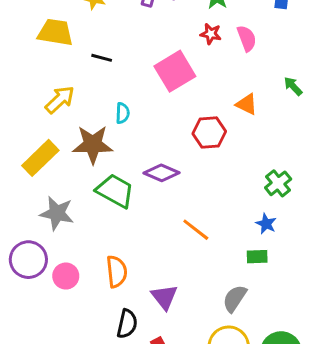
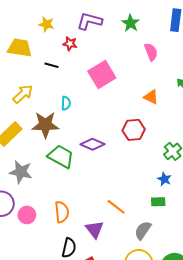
red star: (211, 34) -> (70, 44), moved
red hexagon: (209, 133) -> (134, 130), moved
orange line: (196, 230) -> (116, 207), moved

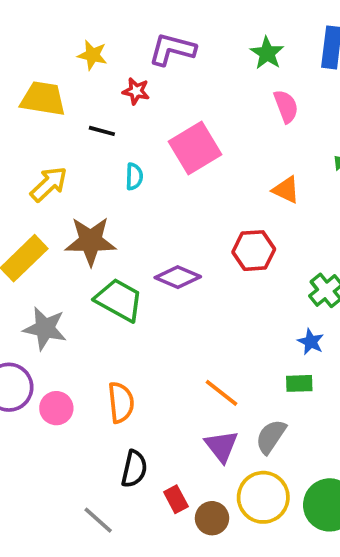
green star: (131, 23) -> (267, 53), moved
cyan semicircle: (66, 103) -> (134, 177), moved
purple triangle: (95, 229) -> (221, 446), moved

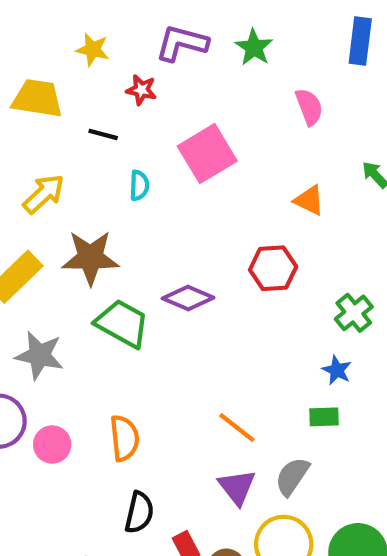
green star: (267, 53) -> (254, 47), moved

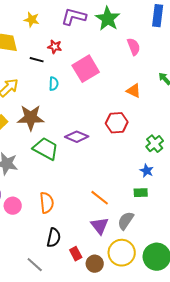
green star: (254, 47) -> (108, 19), size x1.4
red star: (141, 90) -> (55, 47), moved

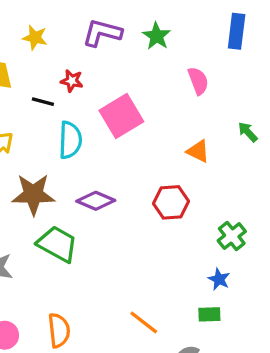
green star: (108, 19) -> (157, 36), size x0.7
cyan semicircle: (54, 84) -> (70, 140), size x1.6
purple diamond: (77, 137) -> (96, 201), moved

